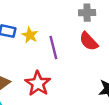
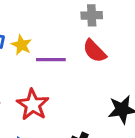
purple line: (53, 48) -> (51, 60), turned -75

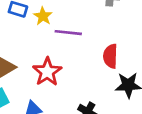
red semicircle: (95, 51) -> (110, 56), moved, turned 40

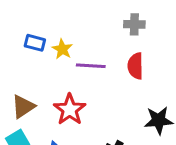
red semicircle: (110, 56) -> (135, 66), moved

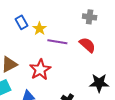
blue rectangle: (35, 43) -> (22, 22), turned 40
red semicircle: (135, 66) -> (87, 45), turned 126

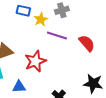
gray cross: (90, 17) -> (62, 10), moved, turned -32
blue rectangle: (22, 22) -> (23, 11), turned -56

